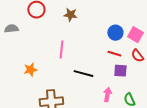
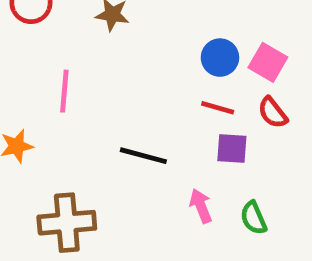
pink line: (61, 50) -> (64, 91), moved
pink arrow: (107, 95) -> (201, 206), turned -32

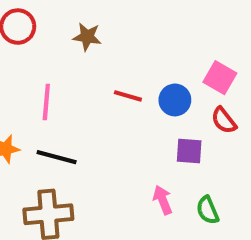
blue circle: (220, 58) -> (175, 100), moved
red line: (218, 108) -> (128, 96), moved
black line: (143, 156) -> (57, 157), moved

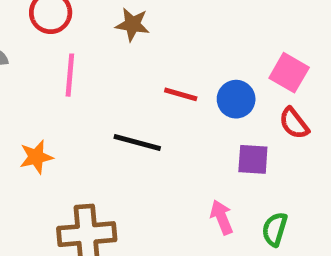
pink line: (46, 102) -> (70, 75), moved
black line: (57, 157) -> (137, 143), moved
green semicircle: (208, 210) -> (275, 229), turned 40

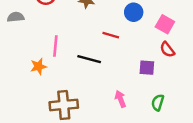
pink line: (70, 75) -> (55, 46), moved
blue circle: (236, 99) -> (134, 12), moved
pink arrow: (222, 217) -> (120, 99), moved

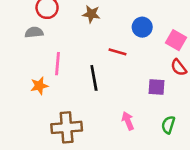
gray semicircle: (16, 17) -> (34, 32), moved
black line: (89, 59) -> (94, 78), turned 65

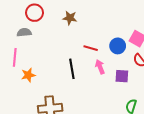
blue circle: (142, 27) -> (118, 46), moved
pink line: (58, 64) -> (15, 57), moved
pink arrow: (128, 121) -> (100, 67), moved

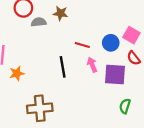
gray semicircle: (24, 32) -> (39, 22), moved
purple square: (122, 76) -> (115, 74), size x1.5

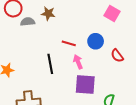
pink square: (131, 35) -> (112, 13), moved
purple square: (115, 74) -> (85, 84), moved

